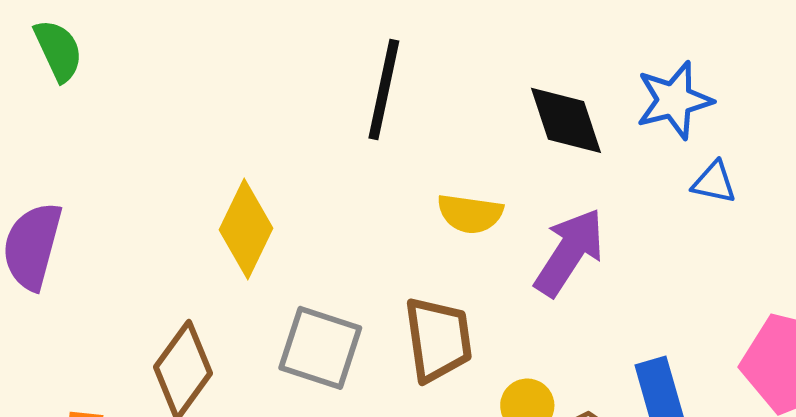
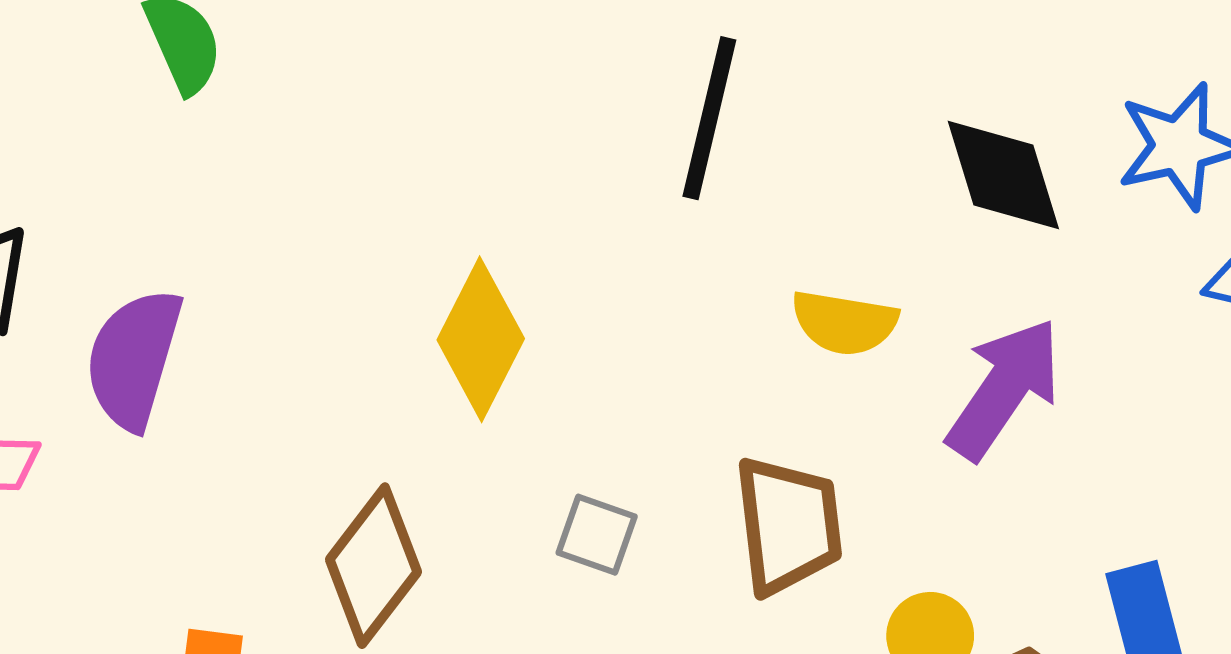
gray square: (320, 348) -> (597, 535), size x0.6

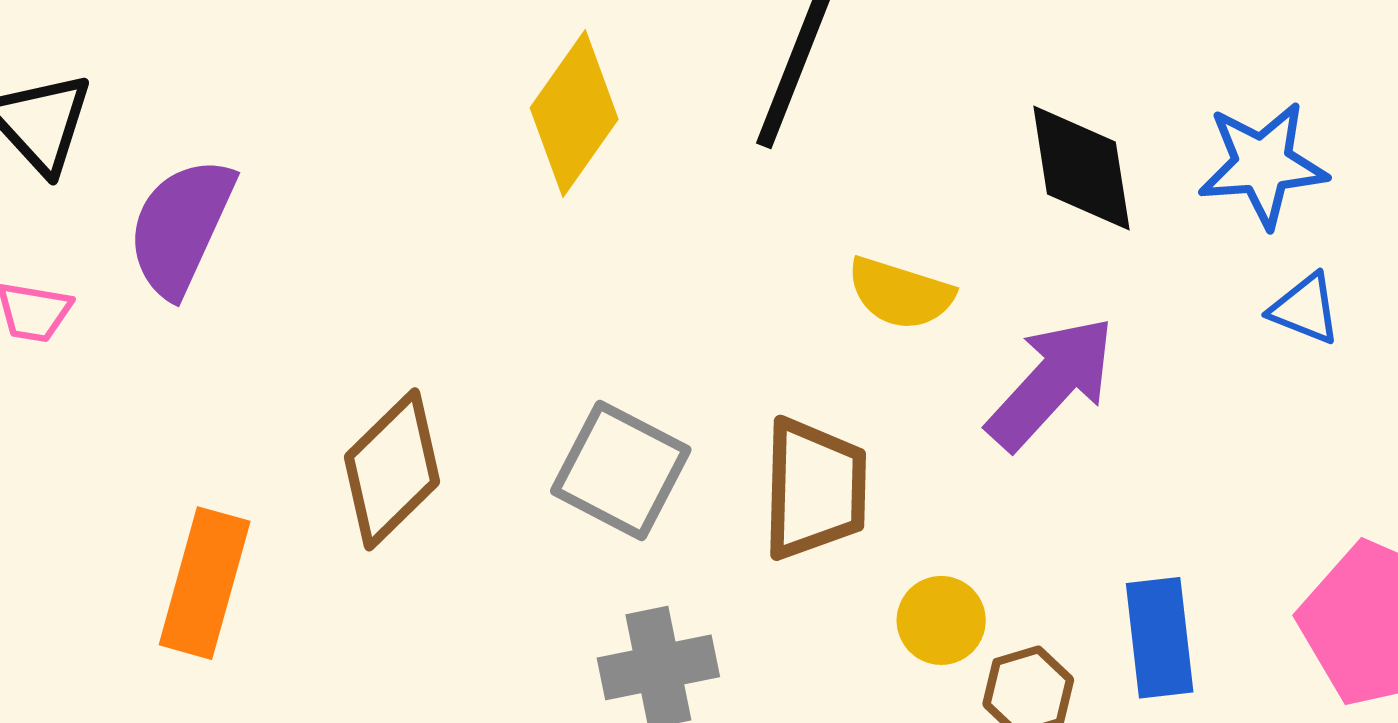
yellow diamond: (481, 339) -> (574, 114), moved
gray square: (597, 535) -> (621, 470), size x1.6

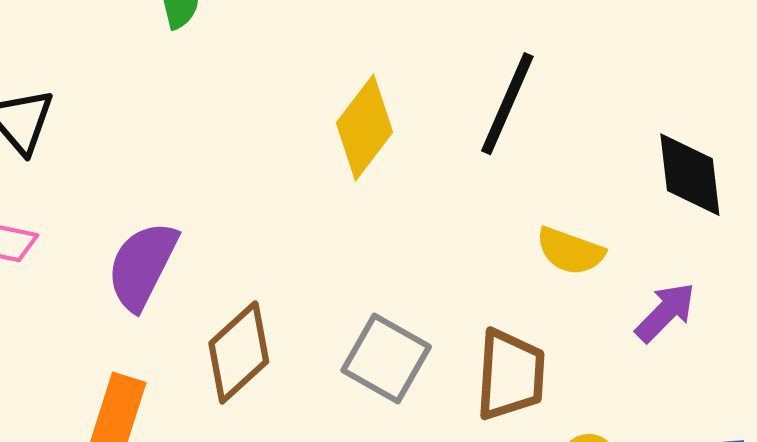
purple semicircle: (181, 227) -> (142, 266), moved
purple arrow: (1051, 383) -> (665, 312), size x0.7

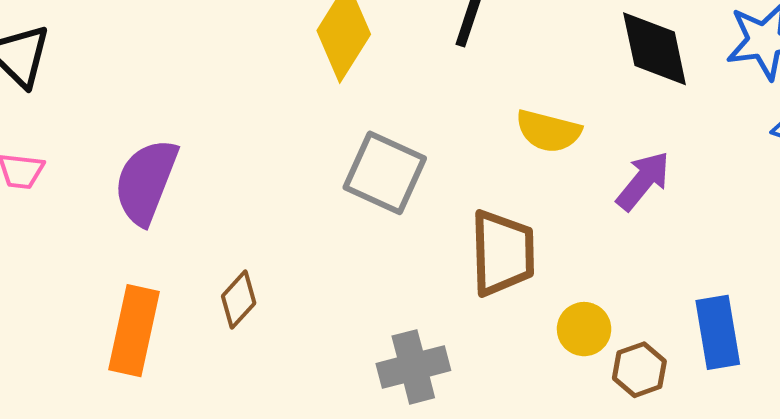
brown diamond: (239, 352) -> (239, 300), moved, size x0.6
gray square: (386, 358) -> (385, 173), moved

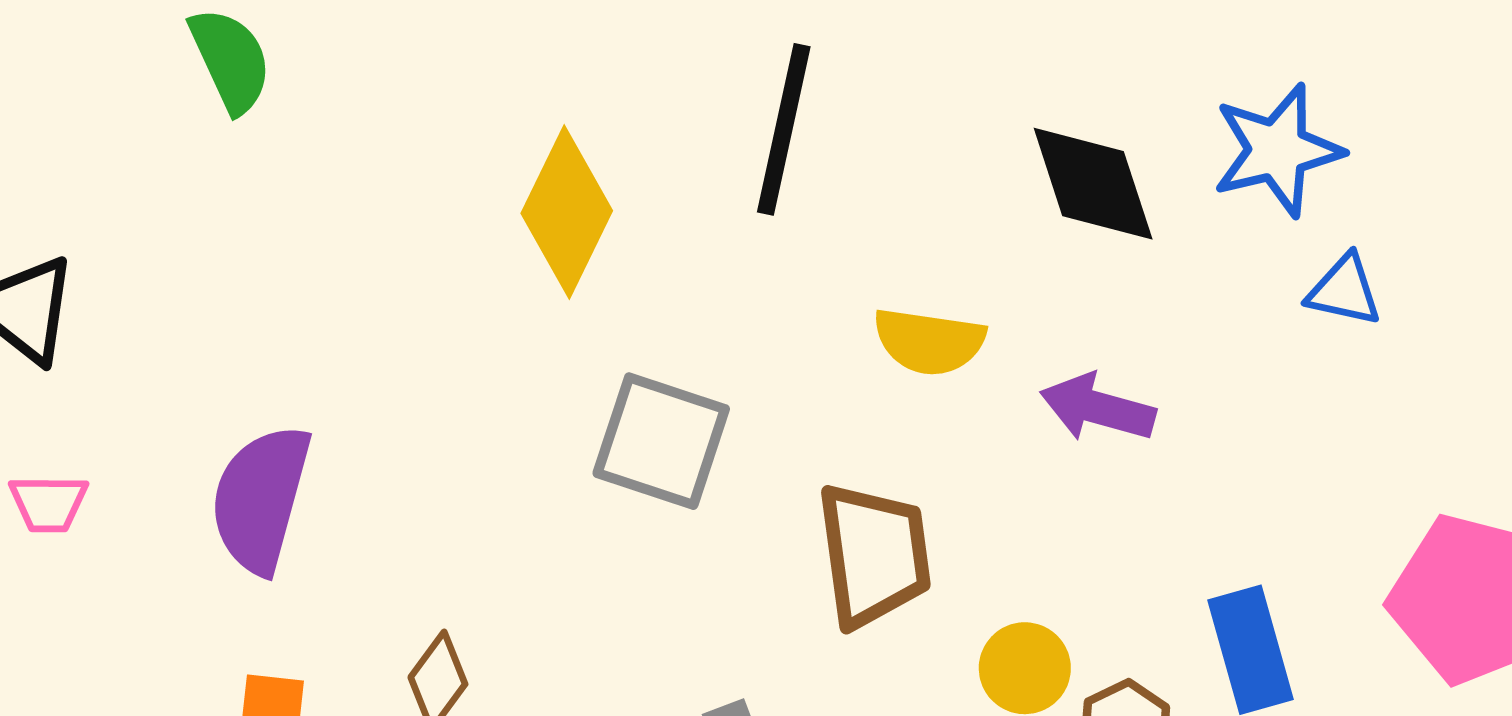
purple arrow: (643, 181) -> (1098, 408), turned -108

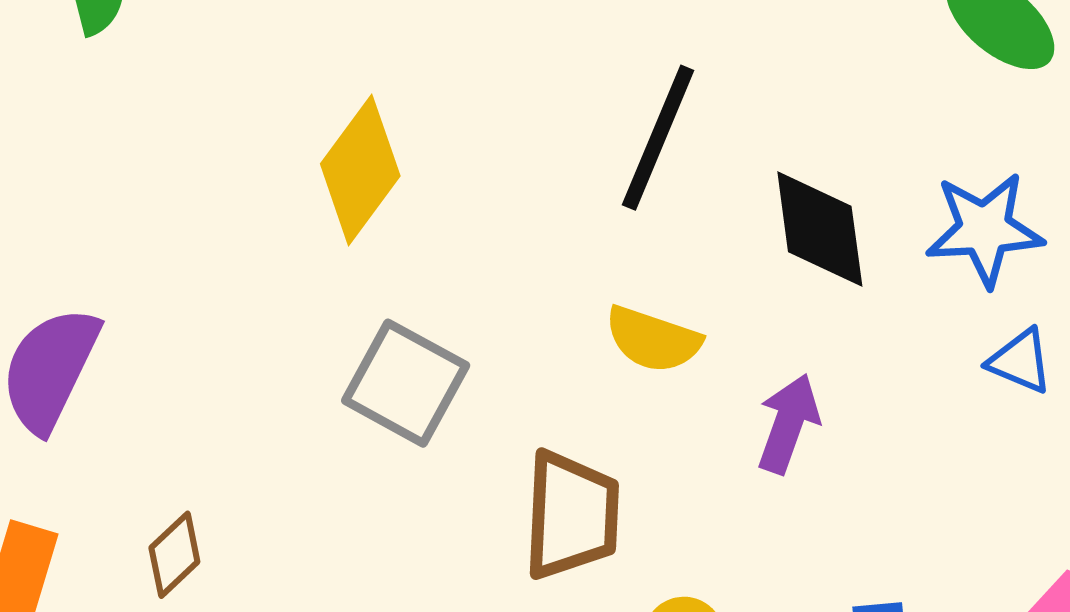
black line: (784, 129) -> (658, 138), moved
purple arrow: (1098, 408) -> (788, 424), turned 84

